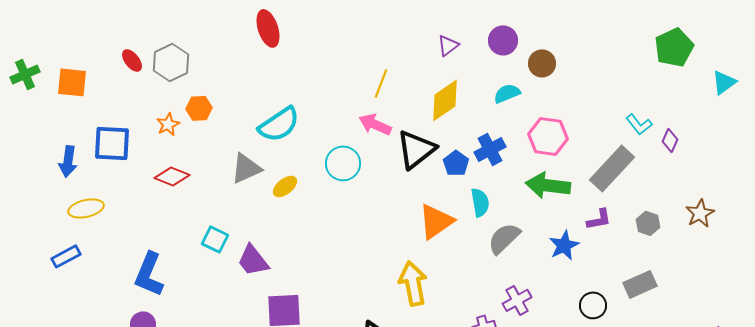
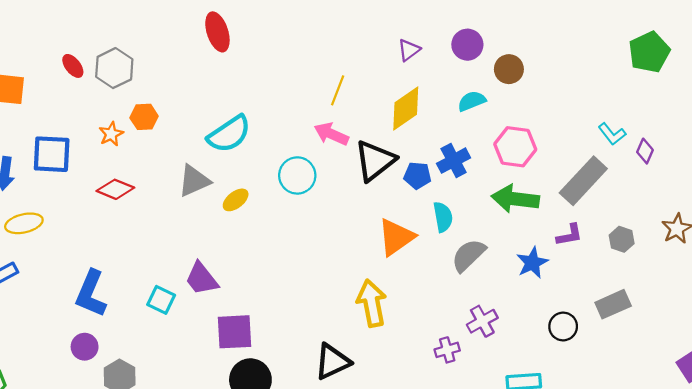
blue pentagon: (456, 163) -> (417, 175), turned -30
cyan square: (215, 239) -> (161, 300), moved

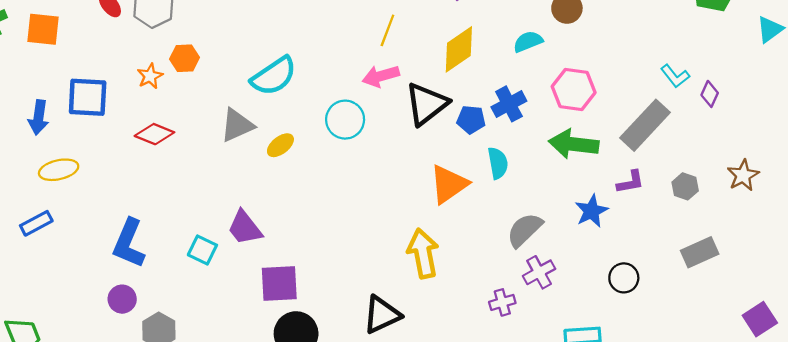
pink arrow: (331, 134) -> (381, 76), turned -40
gray semicircle: (468, 255) -> (525, 230), moved
gray rectangle: (613, 304) -> (700, 252), moved

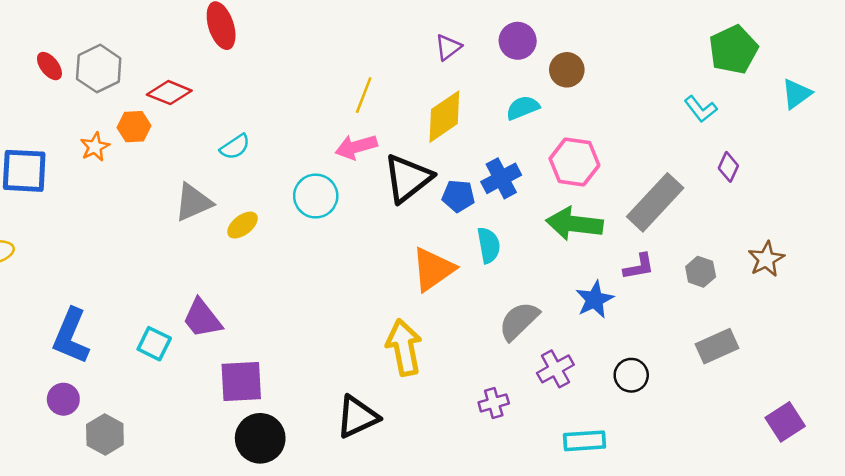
cyan semicircle: (274, 76) -> (235, 147), size x0.6
cyan L-shape: (675, 76) -> (701, 109), moved
red diamond: (154, 134) -> (169, 93), moved
purple cross: (539, 272) -> (555, 369), moved

